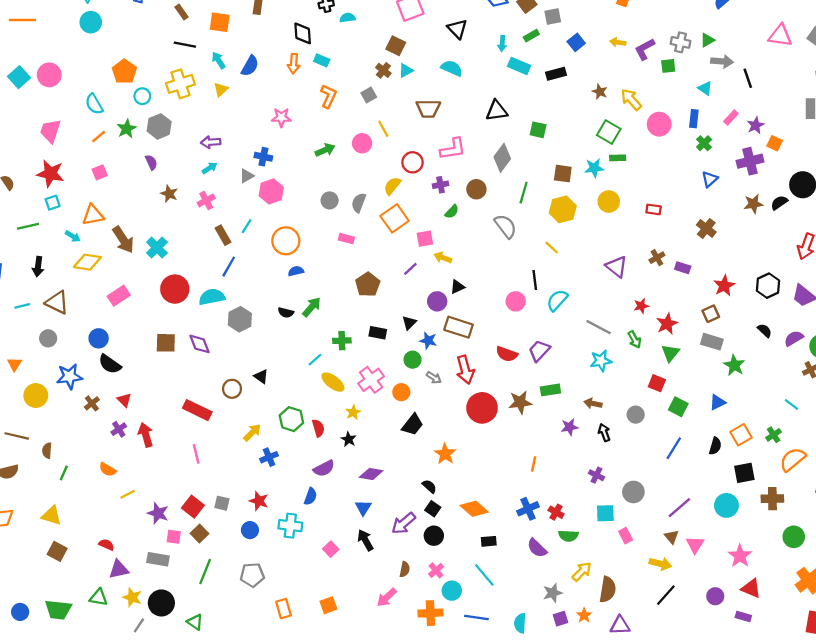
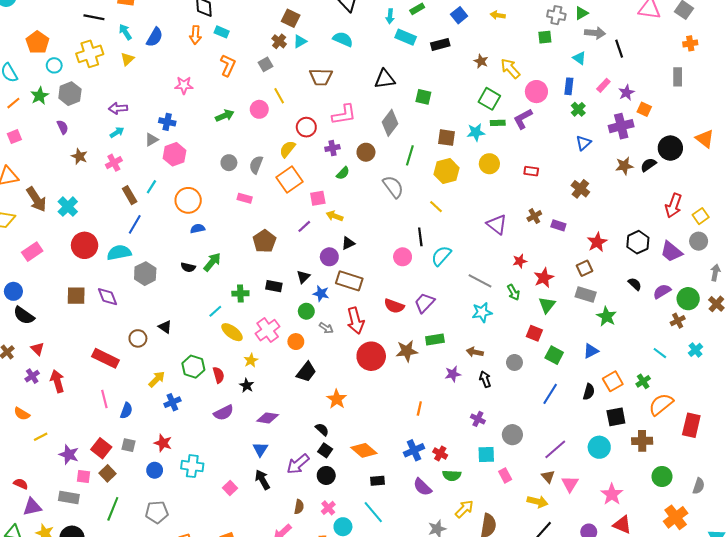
purple L-shape: (645, 49) -> (523, 119), moved
blue semicircle: (310, 496) -> (126, 411), moved

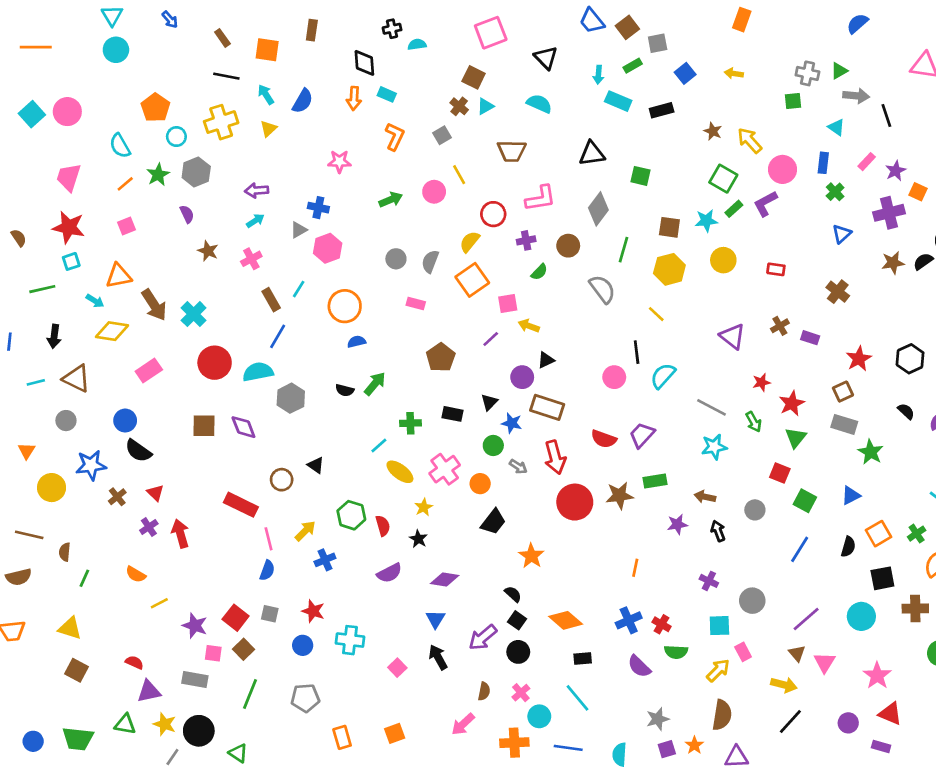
green rectangle: (498, 123) -> (734, 209), turned -40
pink line: (104, 399) -> (268, 539), moved
yellow arrow: (464, 509) -> (718, 670), moved

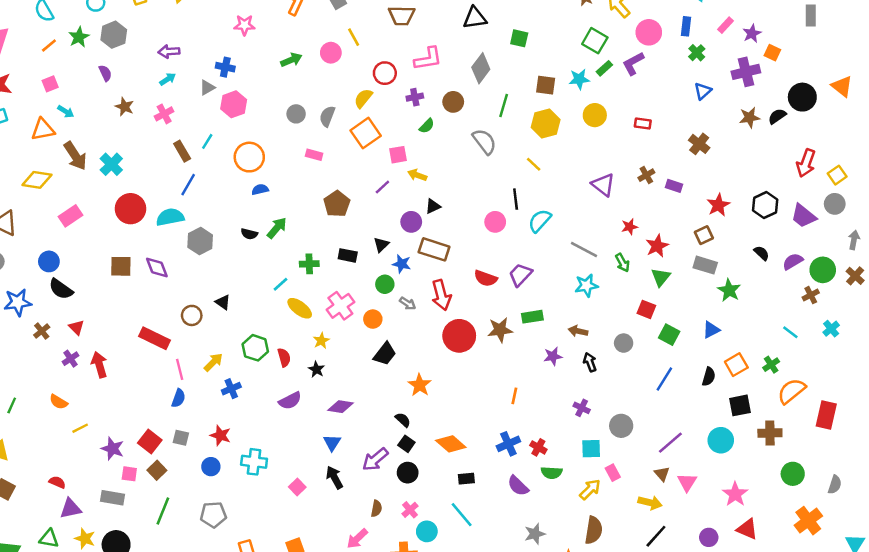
cyan arrow: (95, 301) -> (66, 111), moved

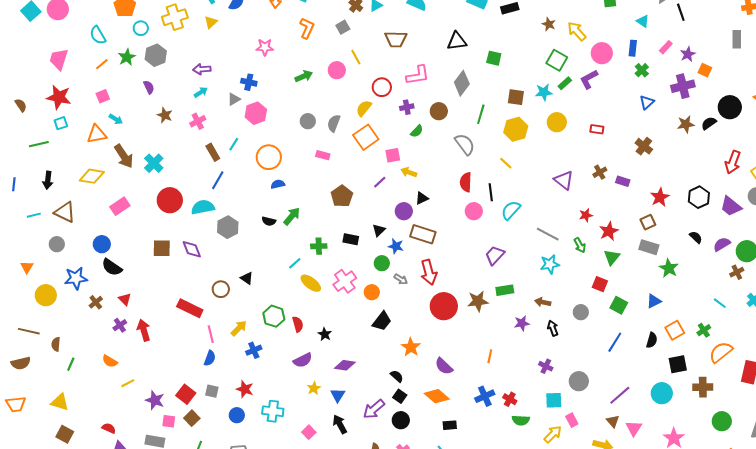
red semicircle: (486, 278) -> (466, 182), moved, turned 72
yellow star: (321, 341) -> (314, 388), moved
purple semicircle: (518, 486) -> (444, 366), moved

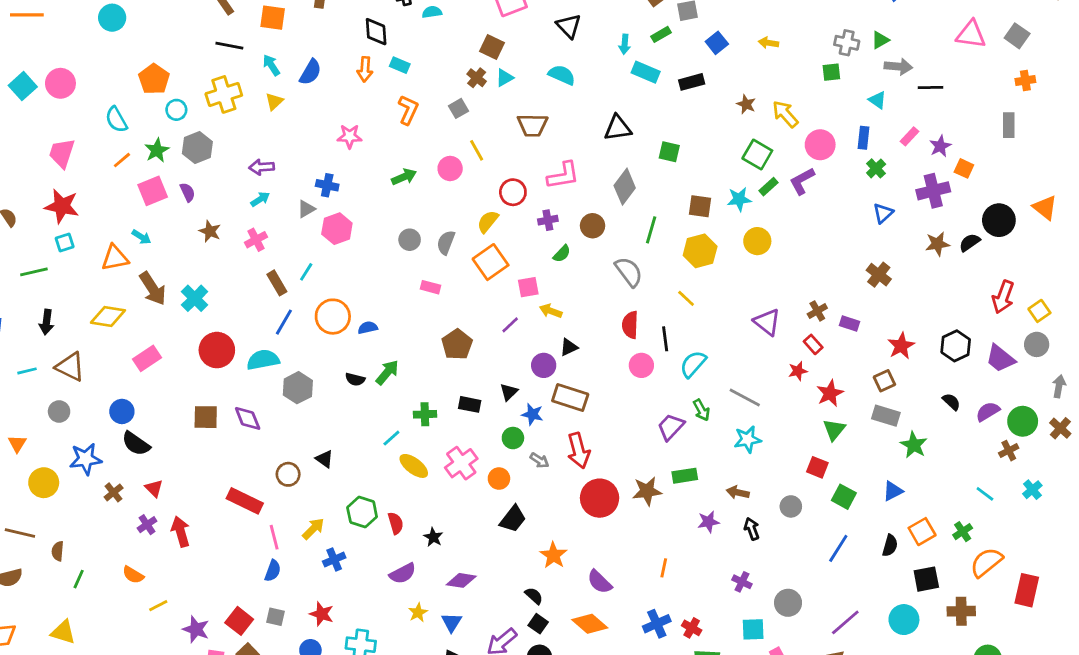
black line: (681, 12) -> (930, 87), turned -72
pink square: (103, 96) -> (153, 191), moved, size x1.5
red rectangle: (597, 129) -> (813, 344), moved, turned 40
orange circle: (269, 157) -> (333, 317), moved
green arrow: (580, 245) -> (701, 410), moved

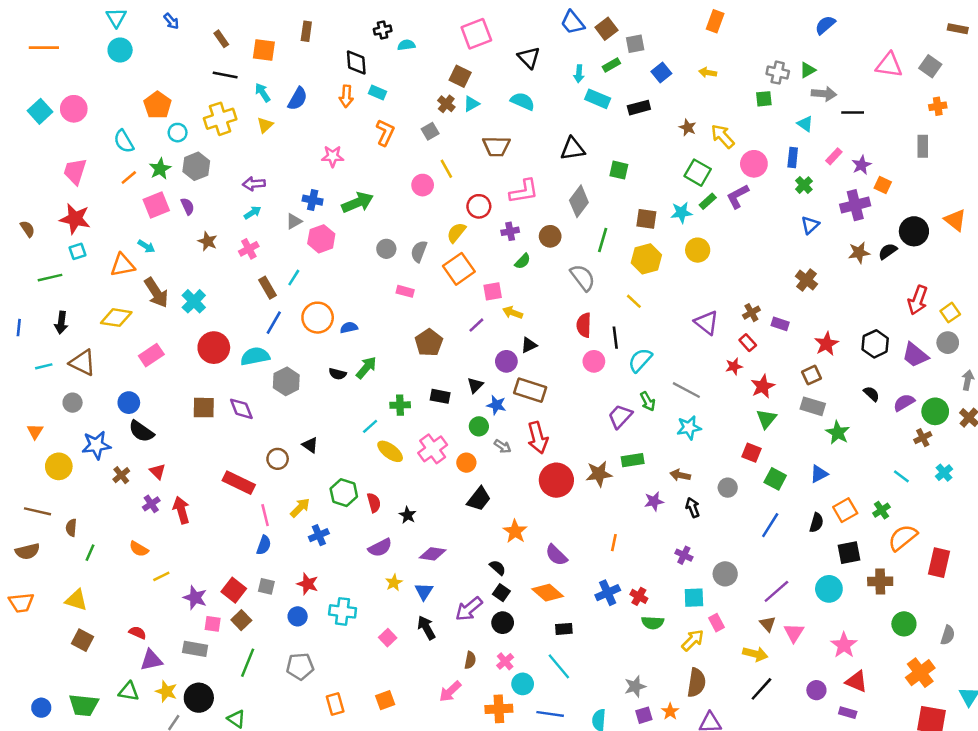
green arrow: (404, 177) -> (358, 203), moved, size x1.4

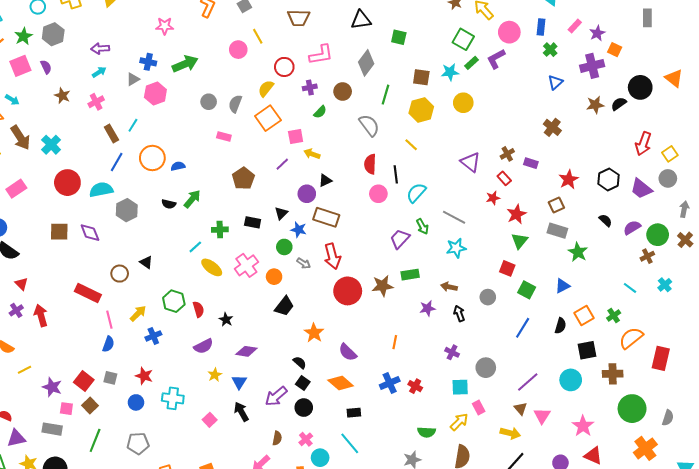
green semicircle: (653, 623) -> (426, 432), moved
green circle: (904, 624) -> (632, 409), size x1.4

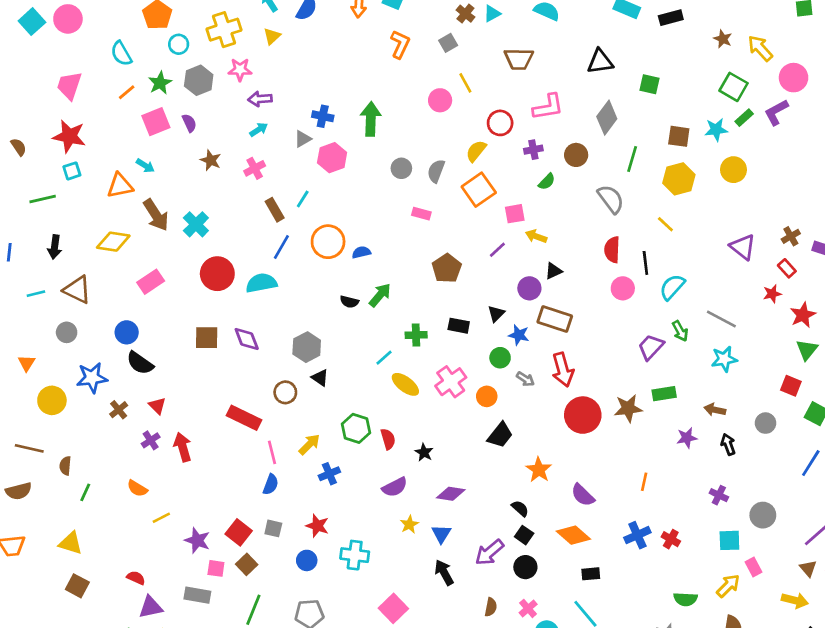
pink star: (165, 26) -> (240, 70), moved
green arrow: (185, 64) -> (371, 119), turned -65
gray hexagon: (127, 210) -> (307, 347), moved
pink square: (210, 420) -> (393, 608), moved, size x1.5

